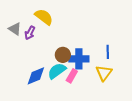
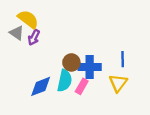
yellow semicircle: (44, 17) -> (28, 19), moved
cyan semicircle: (57, 71) -> (65, 81), turned 138

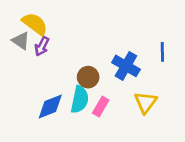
blue line: (123, 59) -> (162, 52), moved
blue cross: (90, 67) -> (126, 66), moved, turned 30

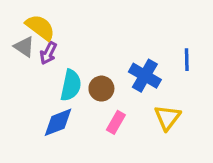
cyan semicircle: (80, 100) -> (71, 85), moved

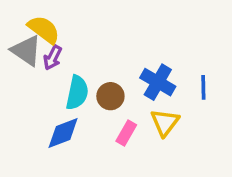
gray triangle: (24, 47) -> (26, 51), size x1.4
blue line: (187, 60) -> (203, 87), moved
yellow triangle: (167, 118) -> (165, 122), moved

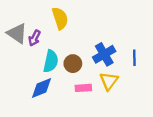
yellow semicircle: (44, 30) -> (60, 18), moved, turned 35
blue cross: (158, 82) -> (104, 54), turned 30
pink rectangle: (126, 133) -> (83, 88), turned 56

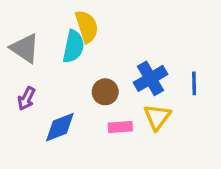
purple arrow: (34, 38) -> (26, 99), moved
cyan semicircle: (51, 61) -> (73, 47), moved

